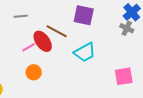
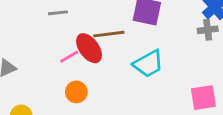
gray cross: (127, 28) -> (208, 30), turned -32
brown line: (57, 31) -> (109, 34), turned -35

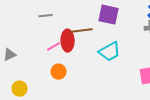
red ellipse: (89, 48) -> (68, 41), turned 35

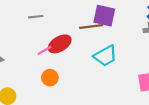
brown line: (82, 31) -> (91, 26), moved
red ellipse: (68, 41) -> (60, 44), turned 60

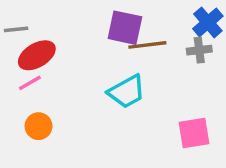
brown line: (91, 26) -> (147, 45), moved
red ellipse: (60, 44) -> (37, 55), moved

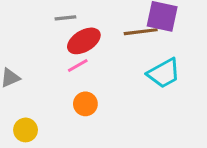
brown line: (147, 45) -> (141, 32), moved

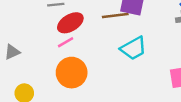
orange circle: (85, 104) -> (72, 73), size x1.6

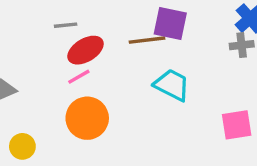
cyan trapezoid: (133, 48) -> (172, 85), turned -124

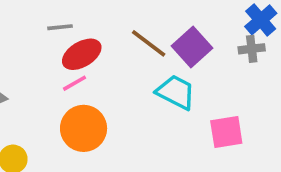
purple square: (170, 24) -> (192, 47), moved, turned 36
brown line: (147, 40) -> (149, 43), turned 44
pink square: (237, 125) -> (226, 132), moved

